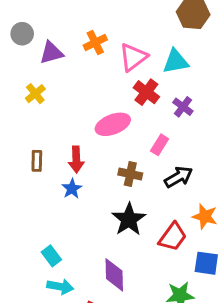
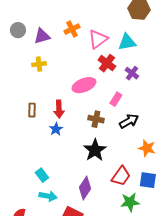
gray circle: (22, 34) -> (18, 30), moved
yellow cross: (35, 94) -> (39, 64), moved, turned 32
red trapezoid: (173, 237) -> (121, 176), moved
purple diamond: (114, 275) -> (85, 188), turned 35

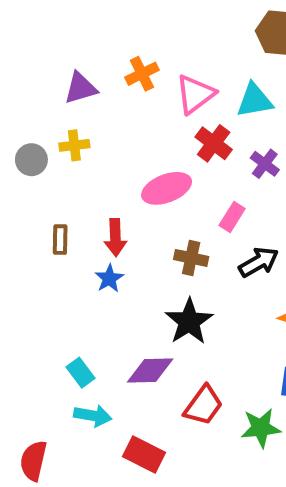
gray circle: (18, 30) -> (31, 160), moved
red trapezoid: (121, 176) -> (203, 405), moved
purple diamond: (85, 188) -> (150, 371), moved, turned 55

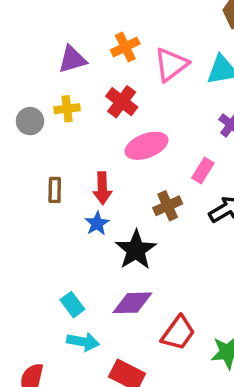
red cross: (214, 143) -> (122, 102), moved
brown cross: (191, 258) -> (168, 206), turned -36
black star: (189, 321) -> (136, 250), moved

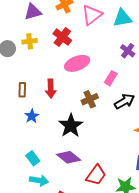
blue star: (97, 223) -> (32, 116), moved
purple diamond: (132, 303) -> (69, 157), turned 40

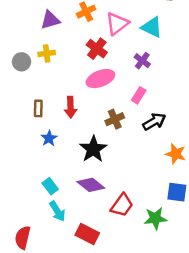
cyan triangle: (122, 18) -> (152, 27), turned 36
red cross: (62, 37) -> (97, 49), moved
purple cross: (128, 51) -> (142, 61), moved
cyan arrow: (39, 180) -> (57, 211), turned 48

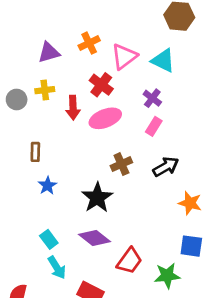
pink rectangle: (139, 95) -> (154, 126), moved
red arrow: (71, 107) -> (73, 108), moved

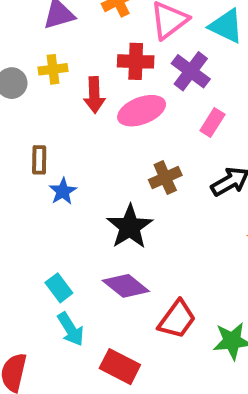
red cross: (101, 85) -> (136, 61), turned -35
purple cross: (152, 98) -> (191, 71), moved, size x1.4
blue star: (47, 186) -> (63, 191), moved

